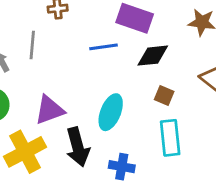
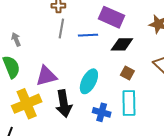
gray line: (32, 45) -> (61, 28), moved
blue cross: (122, 167) -> (102, 112), moved

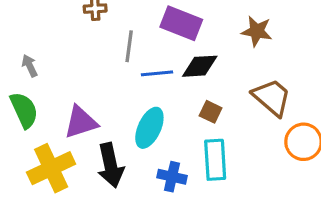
gray line: (61, 28) -> (129, 46), moved
blue line: (88, 35) -> (157, 73), moved

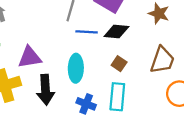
brown trapezoid: (272, 97) -> (162, 60), turned 60
cyan ellipse: (149, 128) -> (76, 68), turned -32

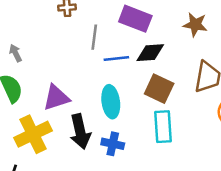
brown square: (119, 64) -> (159, 89), size x1.6
blue cross: (86, 104) -> (113, 144), moved

